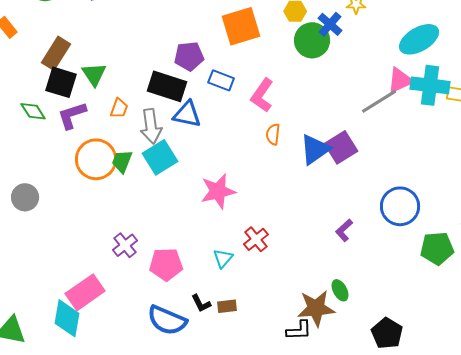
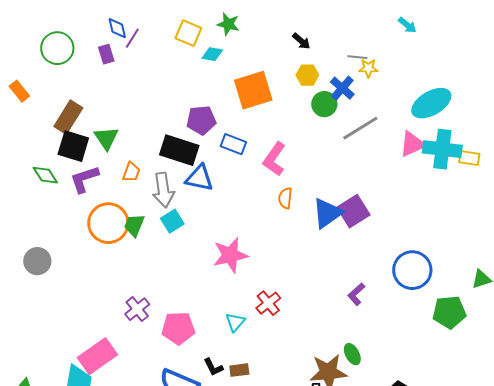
green circle: (312, 40) -> (324, 104), size x0.7
gray line: (379, 101) -> (360, 128), moved
cyan square: (160, 157) -> (172, 221), size x0.7

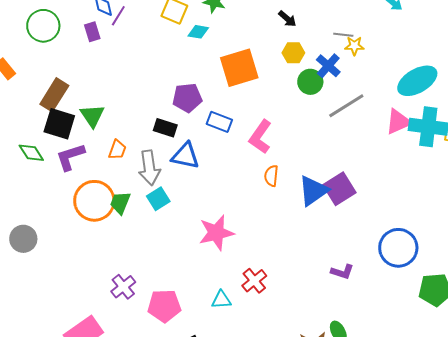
black rectangle: (179, 150) -> (165, 128), size x0.6
purple L-shape: (356, 294) -> (342, 272), turned -120
cyan triangle: (235, 322) -> (221, 300), turned 45

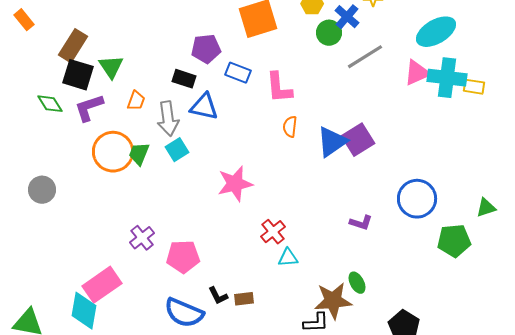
pink L-shape: (260, 137) -> (279, 88), turned -40
cyan triangle: (221, 300) -> (288, 258), moved

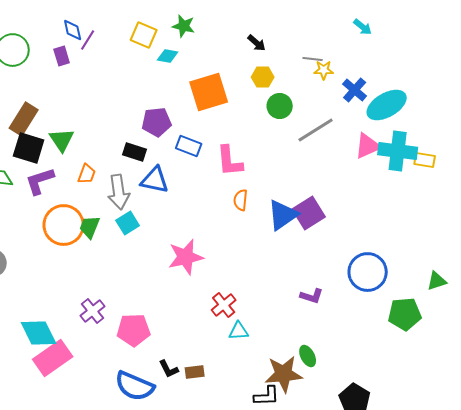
blue cross: (347, 17) -> (355, 90), moved
cyan diamond: (84, 311) -> (39, 333), moved, turned -36

